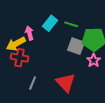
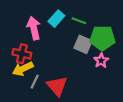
pink arrow: (29, 33) -> (34, 28), size x1.5
yellow arrow: (16, 44) -> (23, 69), moved
red triangle: (66, 83) -> (57, 86), moved

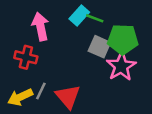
cyan rectangle: (56, 19) -> (79, 15), moved
pink star: (101, 61) -> (121, 66), size x1.6
yellow arrow: (23, 69) -> (20, 97), moved

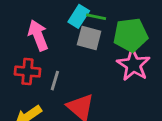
gray square: (99, 47) -> (89, 38), moved
gray line: (41, 91) -> (55, 81), moved

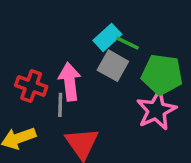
pink arrow: (38, 35) -> (70, 82), moved
gray line: (55, 81) -> (60, 105), turned -30

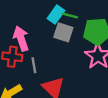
pink arrow: (70, 82) -> (21, 39), moved

